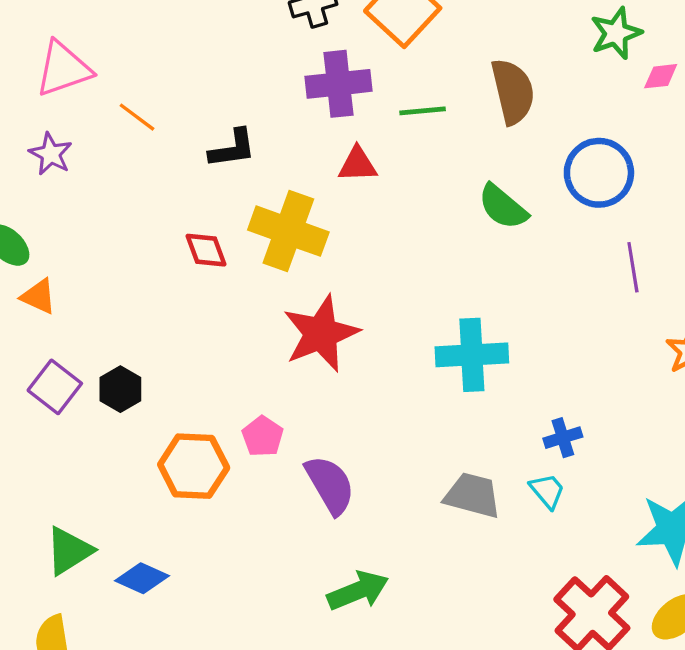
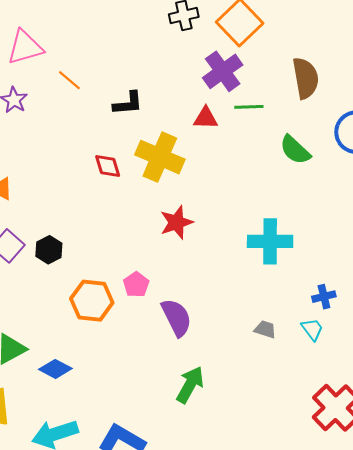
purple cross: (339, 84) -> (223, 71), moved, turned -33
green line: (423, 111) -> (249, 107), moved
red star: (321, 334) -> (176, 222), size x0.7
gray trapezoid: (472, 495) -> (265, 329), size x0.6
green arrow: (358, 591) -> (190, 385), turned -42

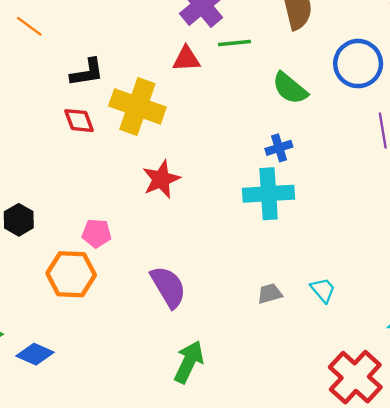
black L-shape: (128, 103) -> (87, 72), moved
pink pentagon: (136, 285) -> (97, 233), moved, turned -30
blue cross: (324, 297) -> (279, 148), moved
gray trapezoid: (265, 329) -> (270, 294), turned -30

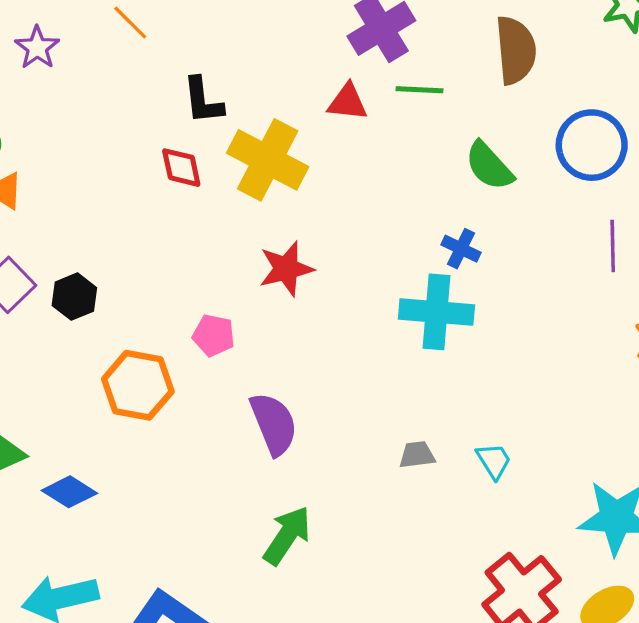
black L-shape: (87, 72) -> (203, 101), turned 84
blue cross: (279, 148) -> (461, 249), turned 35
pink pentagon: (97, 233) -> (214, 335), moved

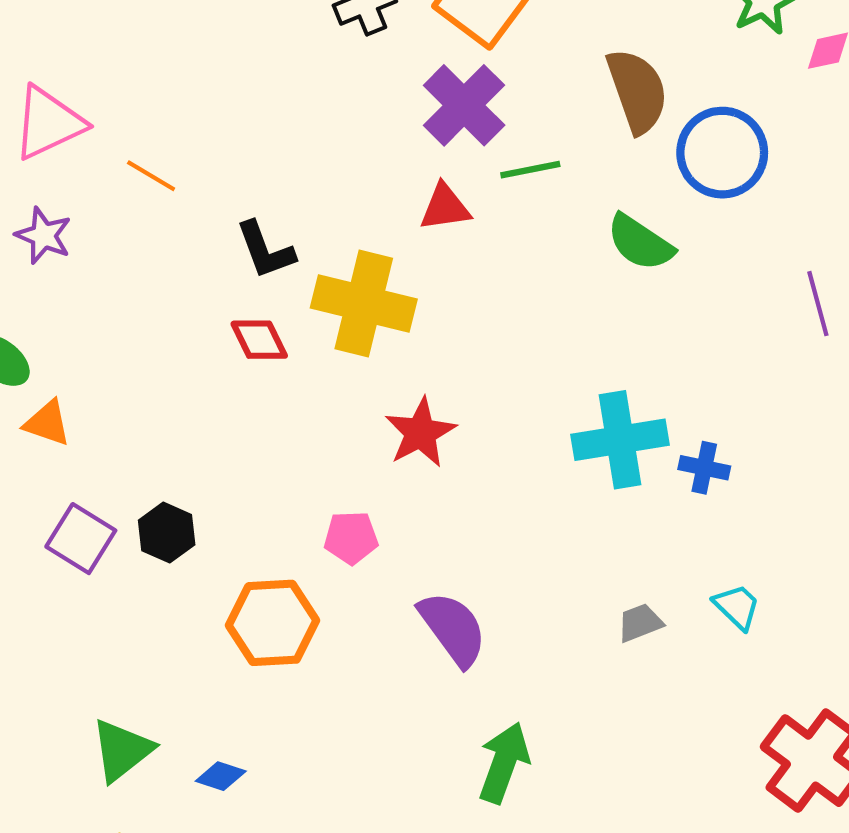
blue circle: (592, 145) -> (722, 153), moved
blue cross: (461, 249) -> (704, 468), moved
blue diamond: (69, 492) -> (221, 776), size x0.7

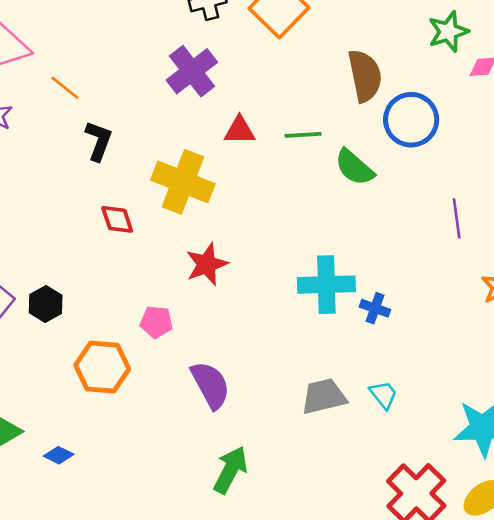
purple cross: (464, 105) -> (192, 71), moved
green line: (530, 170) -> (303, 135), moved
black L-shape: (265, 250) -> (99, 141), moved, turned -147
red diamond: (259, 340) -> (117, 219), moved
gray trapezoid: (640, 623) -> (324, 396), size x1.6

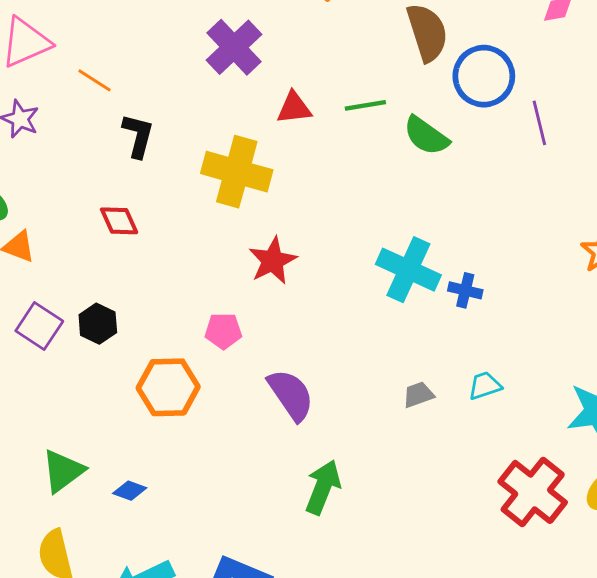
purple line: (457, 218) -> (539, 123), moved
red diamond: (117, 219) -> (119, 221), moved
cyan cross: (326, 285) -> (408, 270), turned 32
cyan trapezoid: (383, 395) -> (485, 386), turned -64
gray trapezoid: (324, 396) -> (418, 395), size x0.6

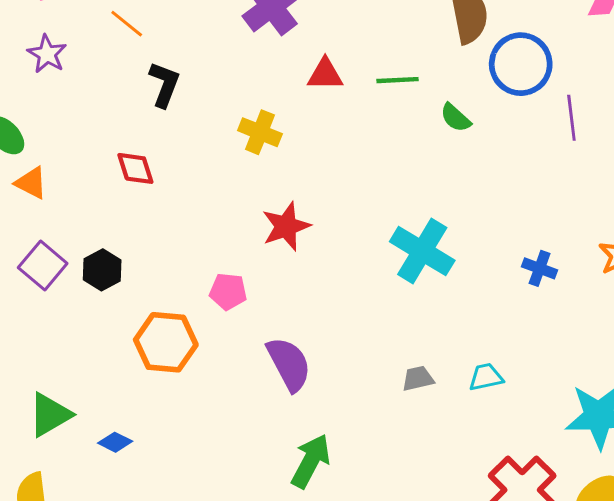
green semicircle: (426, 136) -> (456, 118), size x0.7
yellow cross: (237, 172) -> (260, 132), size x0.6
blue cross: (465, 290) -> (540, 268), moved

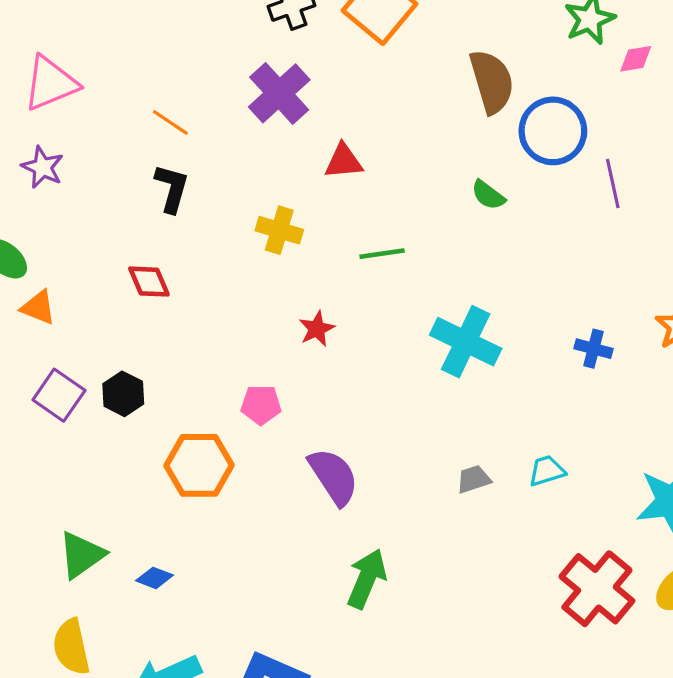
orange line: (127, 24) -> (170, 122), moved
green line: (398, 80) -> (382, 254), moved
red star: (286, 226) -> (317, 329), size x0.7

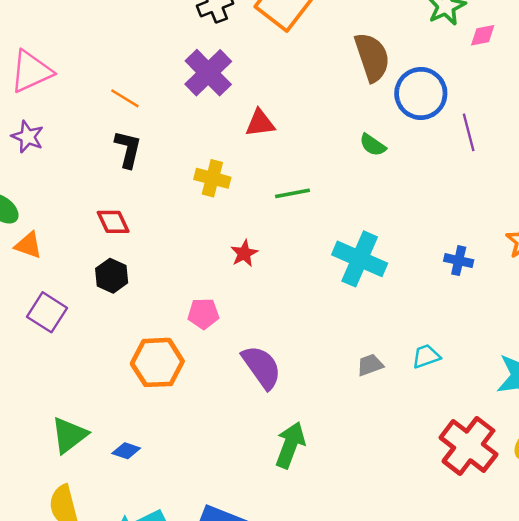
black hexagon: (123, 394) -> (112, 276), moved

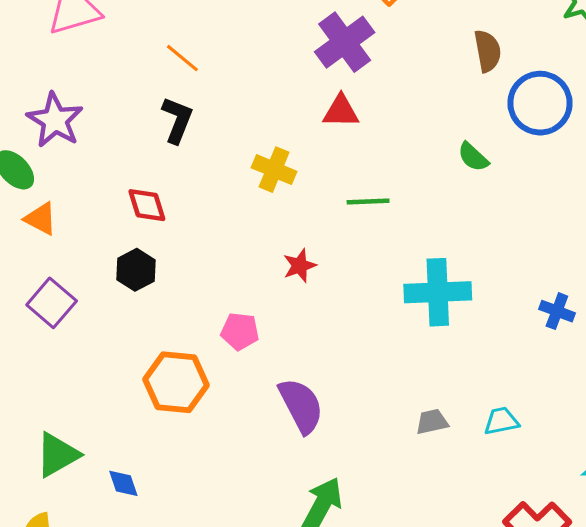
brown semicircle: (372, 57) -> (487, 51), size x0.7
purple cross: (208, 73) -> (345, 42), moved
purple star: (28, 137) -> (55, 120), moved, size x1.4
cyan cross: (360, 259) -> (438, 292), turned -34
blue diamond: (126, 451) -> (123, 483), turned 44

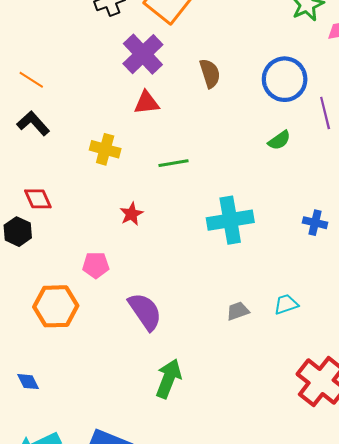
brown semicircle: (487, 51) -> (210, 73), moved
black L-shape: (177, 120) -> (33, 123), turned -56
green semicircle: (473, 157) -> (279, 140), moved, turned -70
red diamond: (147, 205) -> (38, 199), moved

